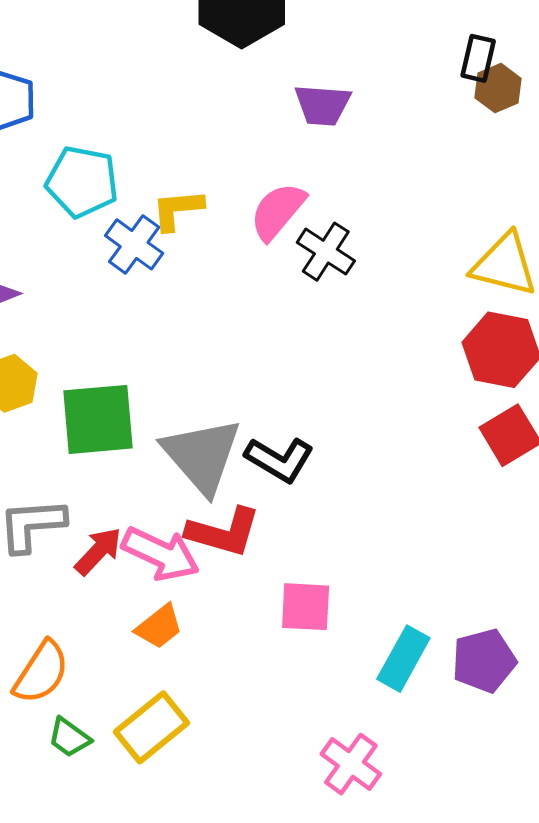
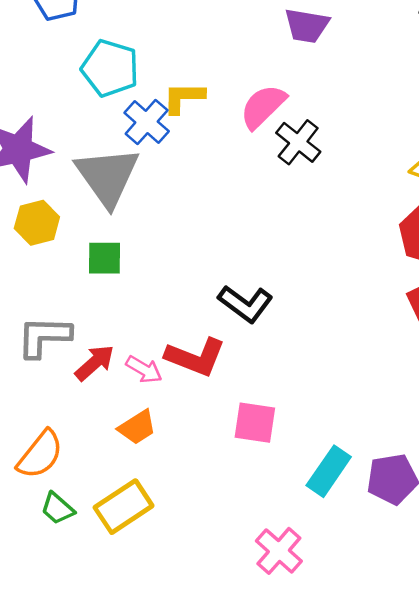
green square: (98, 419) -> (105, 258), size x0.6
gray triangle: (202, 455) -> (107, 176), moved
pink arrow: (161, 554) -> (144, 370), size x0.6

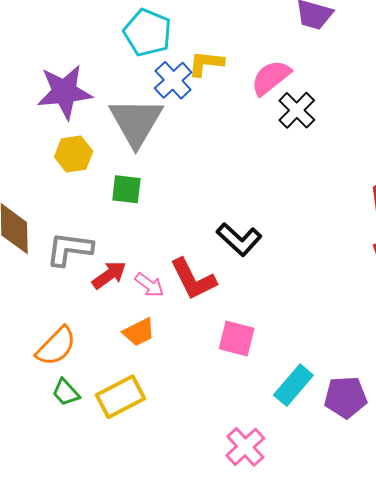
red L-shape: (195, 357) -> (193, 279), turned 36

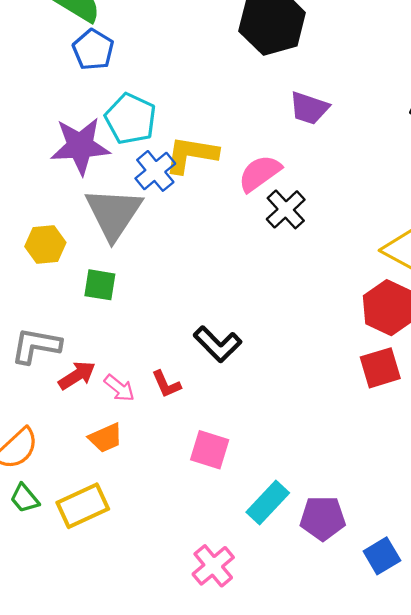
yellow L-shape: (206, 63) -> (191, 155), size x1.4
purple star: (64, 92) -> (80, 146), moved
red L-shape: (193, 279) -> (166, 384), size x0.6

